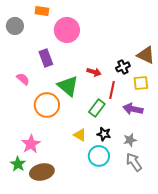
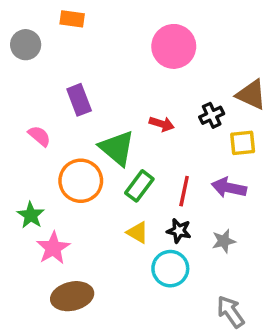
pink circle: (67, 30) -> (174, 46), moved
red line: (112, 90) -> (184, 191), moved
green rectangle: (97, 108) -> (139, 186), moved
gray arrow: (134, 162) -> (231, 312), moved
green star: (18, 164) -> (31, 215), moved

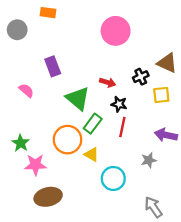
orange circle: (81, 181) -> (68, 140), moved
purple arrow: (229, 188) -> (166, 135), moved
black star: (179, 231) -> (119, 104), moved
pink star: (53, 248) -> (35, 165), turned 30

